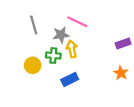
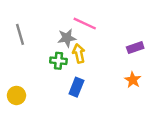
gray line: (34, 25) -> (20, 34), moved
yellow circle: (33, 65) -> (16, 95), moved
blue rectangle: (70, 79) -> (76, 87), turned -42

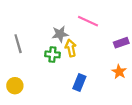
pink line: (85, 24) -> (88, 21), moved
gray line: (20, 34) -> (18, 44), moved
blue rectangle: (76, 87) -> (79, 82), moved

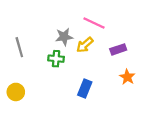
purple rectangle: (121, 43) -> (118, 49), moved
yellow arrow: (71, 48) -> (85, 45), moved, turned -119

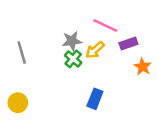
purple rectangle: (118, 49) -> (128, 44), moved
green cross: (56, 59) -> (73, 59), moved, turned 35
orange star: (127, 77) -> (143, 67), moved

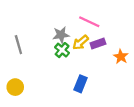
purple rectangle: (128, 44) -> (98, 44), moved

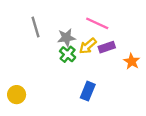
gray line: (18, 45) -> (36, 27), moved

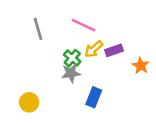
pink line: (97, 23) -> (84, 25), moved
gray star: (66, 38) -> (71, 73), moved
yellow circle: (17, 95) -> (29, 102), moved

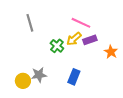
pink line: (84, 25) -> (81, 23), moved
gray star: (71, 73) -> (39, 75), moved

